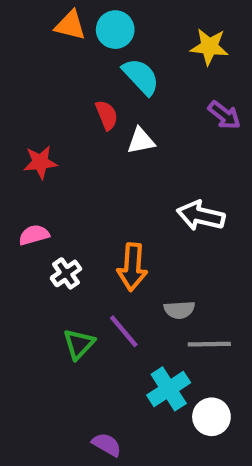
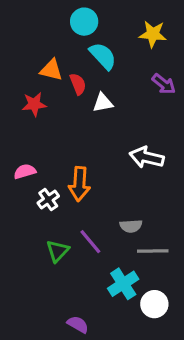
orange triangle: (70, 25) -> (51, 70), moved
red star: (40, 162) -> (34, 104), moved
orange arrow: (132, 267) -> (79, 184), moved

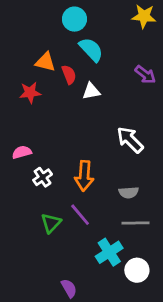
yellow star: (153, 34) -> (144, 16), moved
white arrow: (147, 157) -> (130, 140), turned 32
orange arrow: (79, 184) -> (84, 176), moved
gray semicircle: (131, 226) -> (129, 192), moved
purple semicircle: (78, 324) -> (69, 288), turned 30

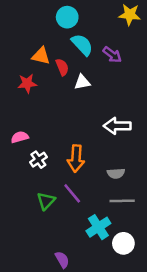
purple arrow: (145, 75) -> (112, 55), moved
white arrow: (130, 140) -> (117, 126), turned -45

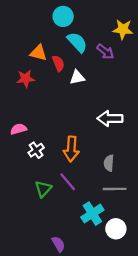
yellow star: (130, 15) -> (123, 29), moved
gray semicircle: (116, 173) -> (109, 163), turned 98

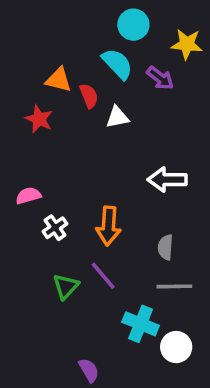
cyan circle: (63, 16) -> (133, 25), moved
red star: (26, 79) -> (39, 119), turned 30
cyan cross: (92, 214) -> (141, 324), turned -35

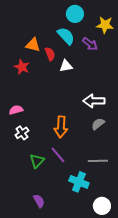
white cross: (55, 228) -> (22, 133), moved
gray semicircle: (165, 247) -> (98, 124), moved, turned 48
white circle: (176, 347) -> (102, 206), moved
purple semicircle: (89, 370) -> (39, 201), moved

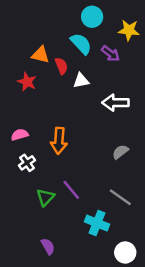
white arrow: (94, 101) -> (115, 103), moved
orange arrow: (61, 127) -> (59, 141), moved
gray line: (98, 161) -> (120, 197), turned 36

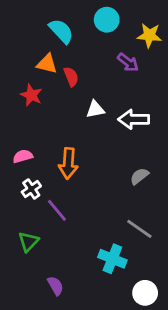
cyan semicircle: (81, 44) -> (61, 31), moved
white triangle: (81, 81) -> (95, 109), moved
purple line: (71, 190) -> (57, 210), moved
green triangle: (45, 197) -> (28, 242), moved

